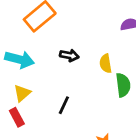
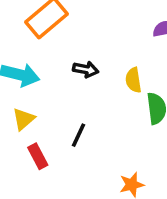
red rectangle: (17, 117) -> (38, 156), moved

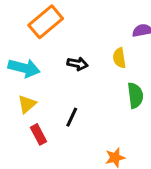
yellow semicircle: (133, 80) -> (119, 58), moved

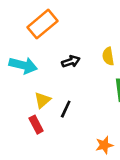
black arrow: (78, 64) -> (71, 61), turned -30
yellow triangle: (27, 104) -> (42, 100), moved

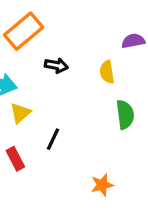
black arrow: (71, 61) -> (56, 65), moved, turned 30
yellow triangle: (42, 100) -> (20, 113), moved

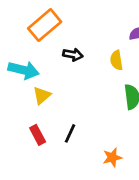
black line: (53, 139) -> (70, 133), moved

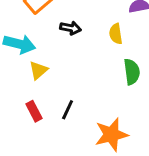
orange star: (112, 157) -> (111, 135), size x1.6

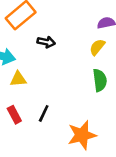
yellow semicircle: (116, 34) -> (97, 47), moved, turned 48
yellow triangle: (38, 70) -> (18, 79), turned 36

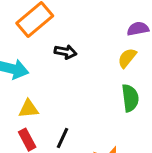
yellow triangle: (18, 79) -> (29, 109), moved

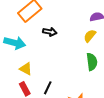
yellow triangle: (29, 109) -> (26, 69), turned 32

